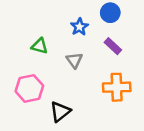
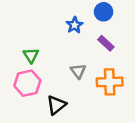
green triangle: (40, 46) -> (31, 55), moved, turned 42
gray triangle: (74, 60) -> (78, 71), moved

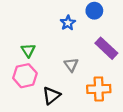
purple rectangle: (106, 43) -> (106, 48), moved, size x1.5
orange cross: (110, 82) -> (99, 89), moved

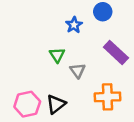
green triangle: (28, 50) -> (57, 55), moved
pink hexagon: (25, 76) -> (27, 104), moved

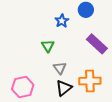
gray triangle: (78, 70) -> (60, 68), moved
black triangle: (56, 104) -> (64, 88), moved

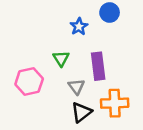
purple rectangle: (97, 44) -> (98, 66), moved, turned 40
pink hexagon: (23, 87) -> (29, 81), moved

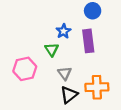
blue star: (79, 27) -> (64, 31), moved
purple rectangle: (98, 66) -> (88, 41), moved

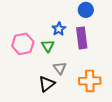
pink hexagon: (25, 69) -> (23, 44), moved
black triangle: (69, 95) -> (47, 84), moved

